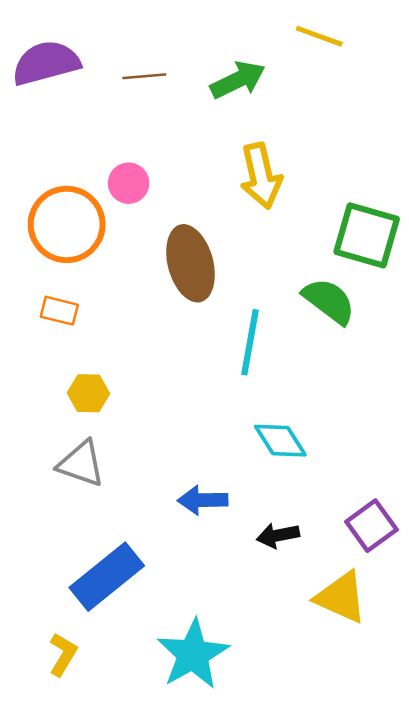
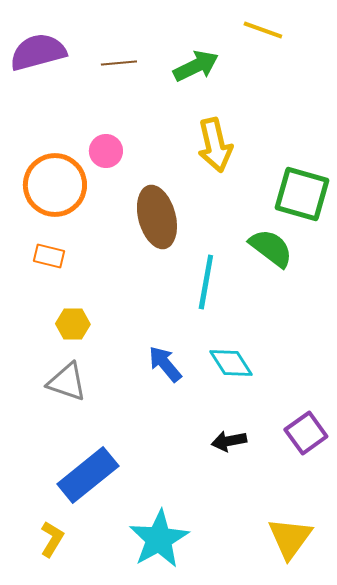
blue arrow: (203, 500) -> (165, 364), moved, turned 51
yellow triangle: (341, 597) -> (290, 538), moved, turned 42

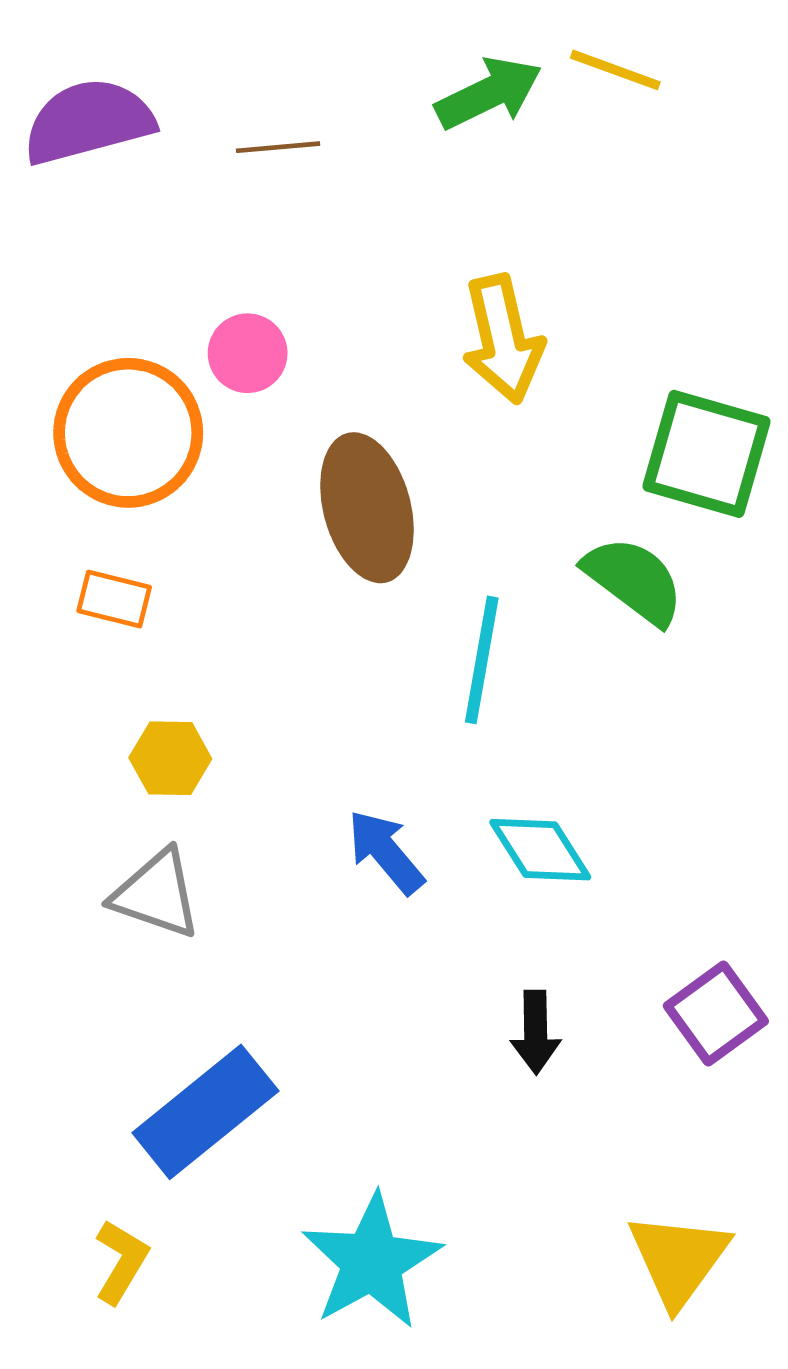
green arrow: (196, 66) -> (489, 93), moved
black arrow: (229, 441) -> (536, 1032), turned -80

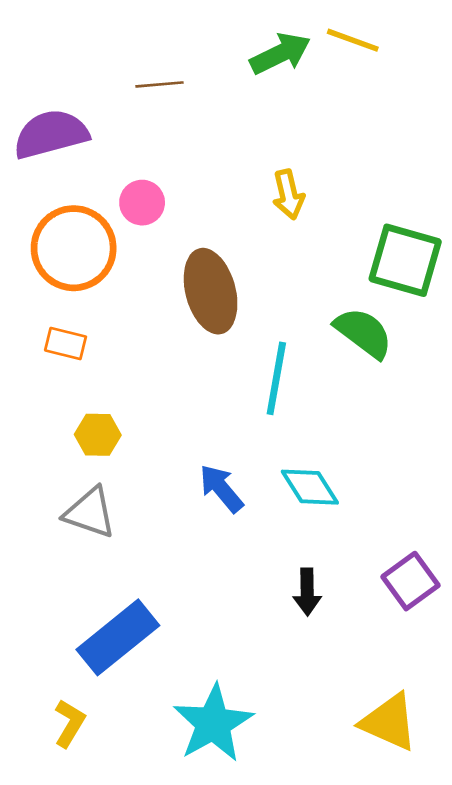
purple semicircle: (88, 121) -> (51, 134), moved
yellow arrow: (503, 339) -> (288, 195), size x0.7
yellow triangle: (678, 1259) -> (389, 722), turned -42

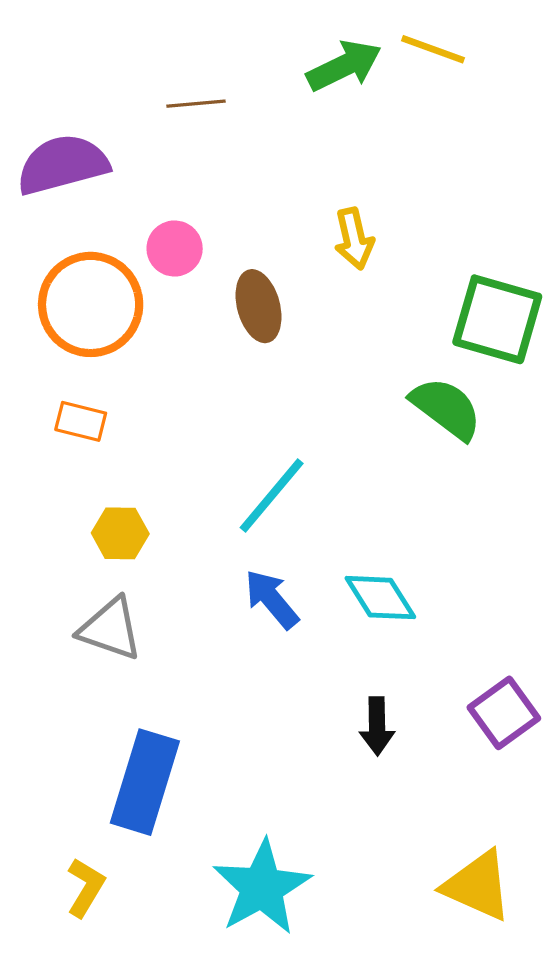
brown ellipse: (211, 291) -> (259, 306), moved, size x0.7
cyan line: (276, 378) -> (272, 495), moved, turned 30
blue rectangle: (118, 637) -> (145, 782), turned -34

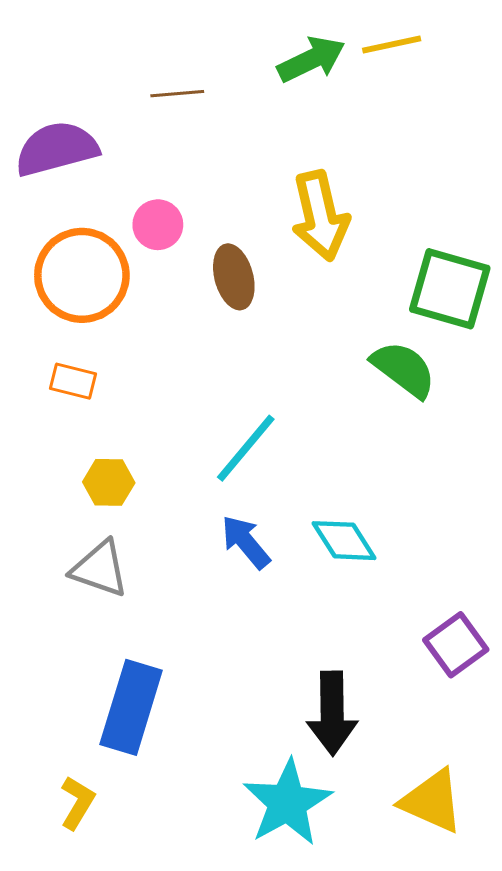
yellow line: (433, 49) -> (392, 44), turned -32
yellow arrow: (354, 239) -> (320, 216), size x1.6
black arrow: (377, 726) -> (332, 713), moved, size x1.6
cyan star: (262, 887) -> (287, 803), moved

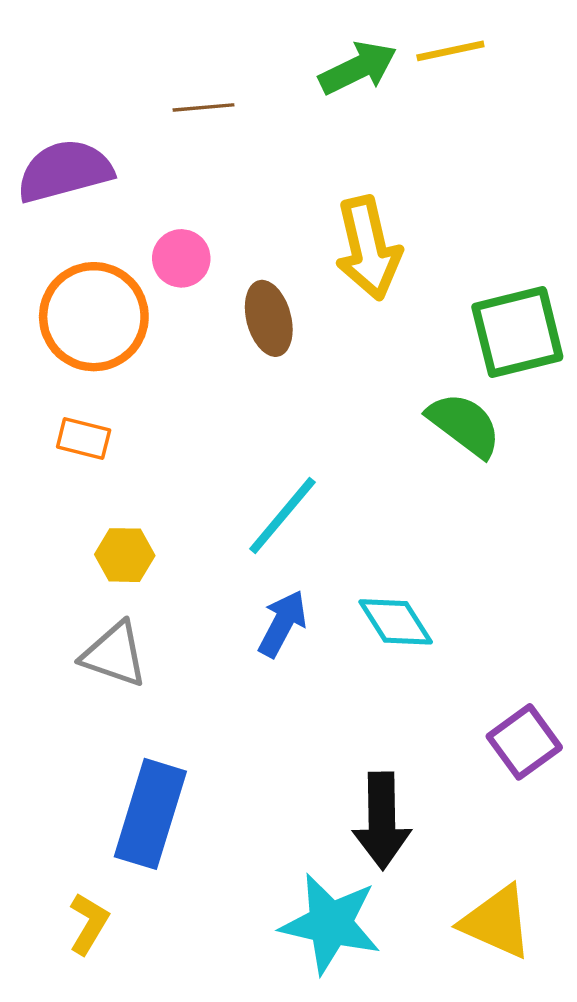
green square: (450, 289) -> (517, 332), turned -30
blue arrow: (246, 542) -> (282, 624), turned 68
cyan star: (287, 803) -> (330, 924), turned -30

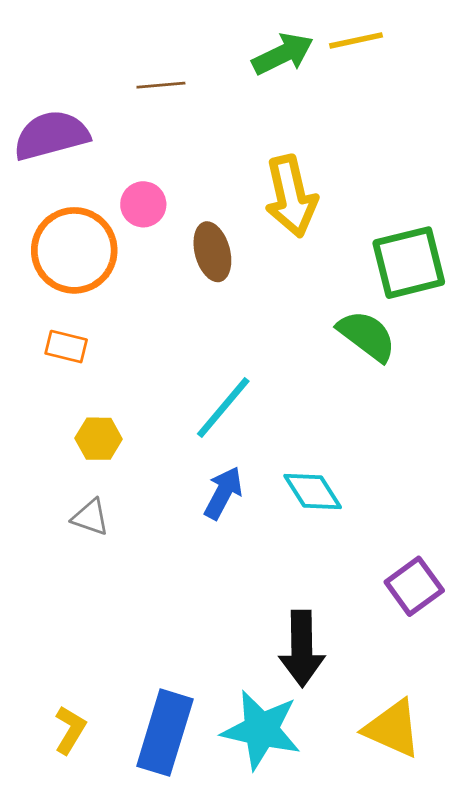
gray triangle: (114, 654) -> (90, 517), size x0.7
blue rectangle: (150, 814) -> (165, 733), moved

